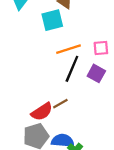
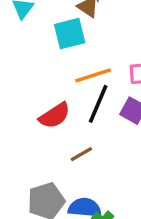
red semicircle: (42, 112) -> (55, 116), moved

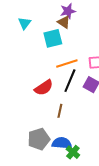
brown line: (81, 154) -> (60, 111), turned -48

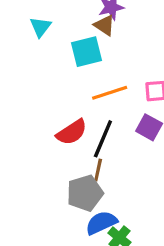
black line: (70, 81) -> (103, 139), moved
gray pentagon: (39, 139) -> (85, 193), moved
blue semicircle: (62, 143) -> (101, 223), turned -30

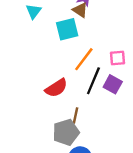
orange line: (110, 93) -> (84, 59), turned -35
black line: (103, 139) -> (93, 81), moved

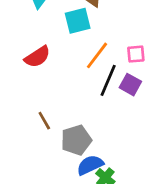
red semicircle: (56, 88) -> (37, 57), moved
brown line: (75, 116) -> (44, 121), moved, turned -42

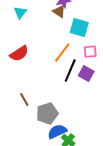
cyan square: (78, 21) -> (79, 28), moved, turned 30

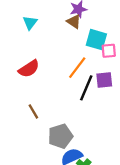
pink square: (90, 52) -> (109, 51), moved
purple square: (86, 74) -> (104, 80), moved, turned -35
brown line: (24, 100) -> (33, 111), moved

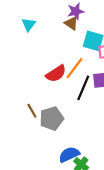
red semicircle: (29, 69) -> (56, 74), moved
gray pentagon: (60, 136) -> (52, 118), moved

